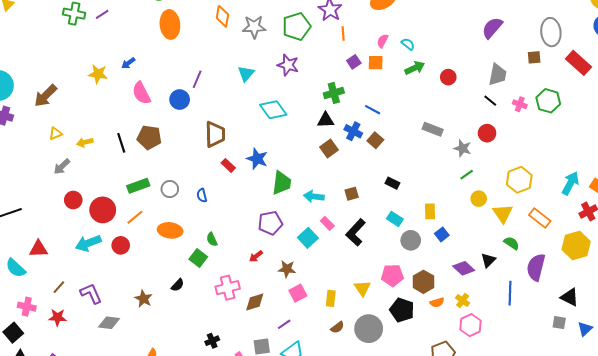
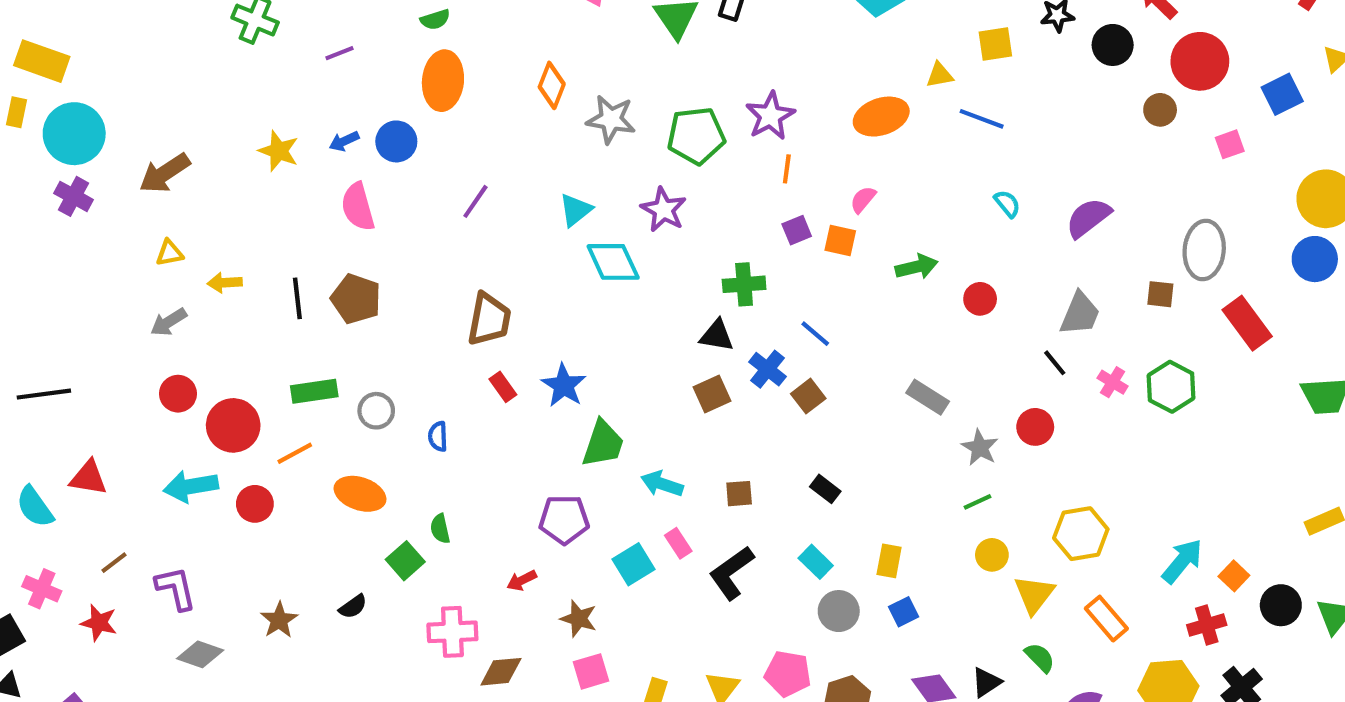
purple line: (102, 14) -> (339, 53), moved
cyan semicircle: (408, 44) -> (1007, 204), moved
blue circle: (180, 100) -> (396, 141), moved
cyan diamond: (273, 110) -> (613, 262), moved

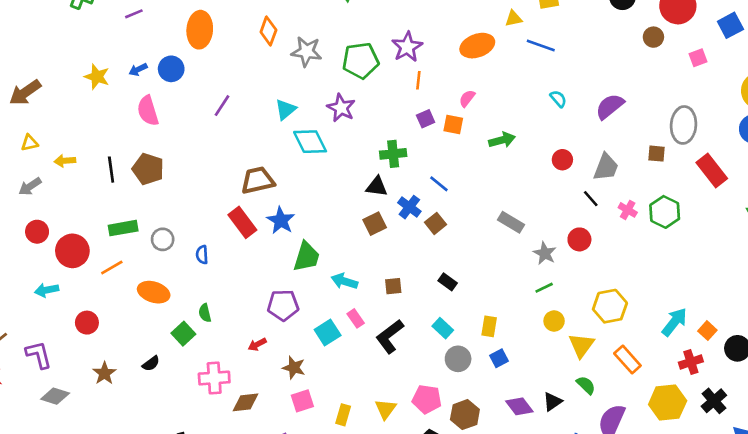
red circle: (980, 299) -> (562, 160), moved
brown trapezoid: (489, 319) -> (258, 180), moved, turned -112
red rectangle: (503, 387) -> (242, 222), size x1.6
cyan arrow: (191, 486) -> (47, 290), size x0.7
red circle: (255, 504) -> (87, 323), moved

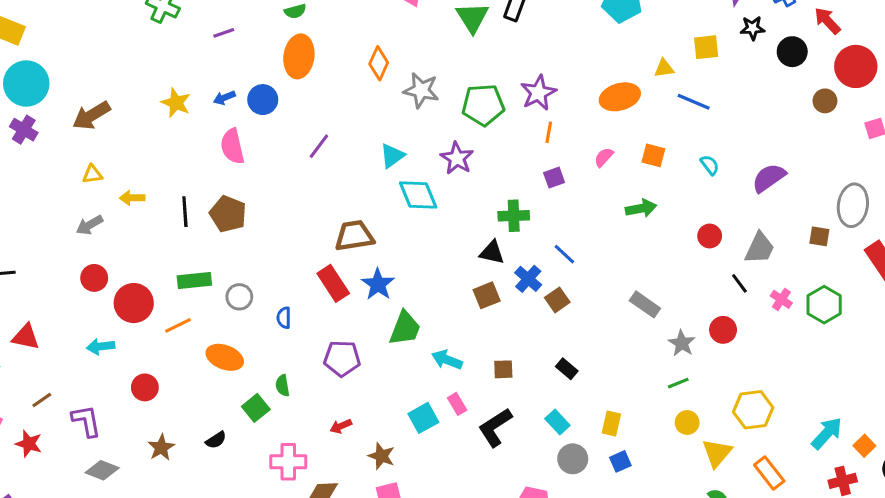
orange square: (453, 125) -> (653, 155), moved
purple pentagon: (283, 305) -> (342, 358), moved

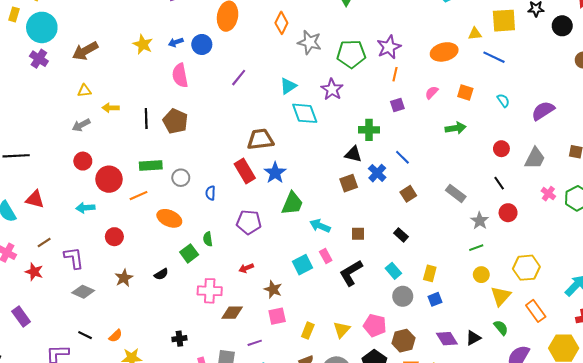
yellow square: (706, 47) -> (504, 21), size x1.4
black line: (739, 283) -> (499, 183), moved
brown square: (557, 300) -> (408, 194), moved

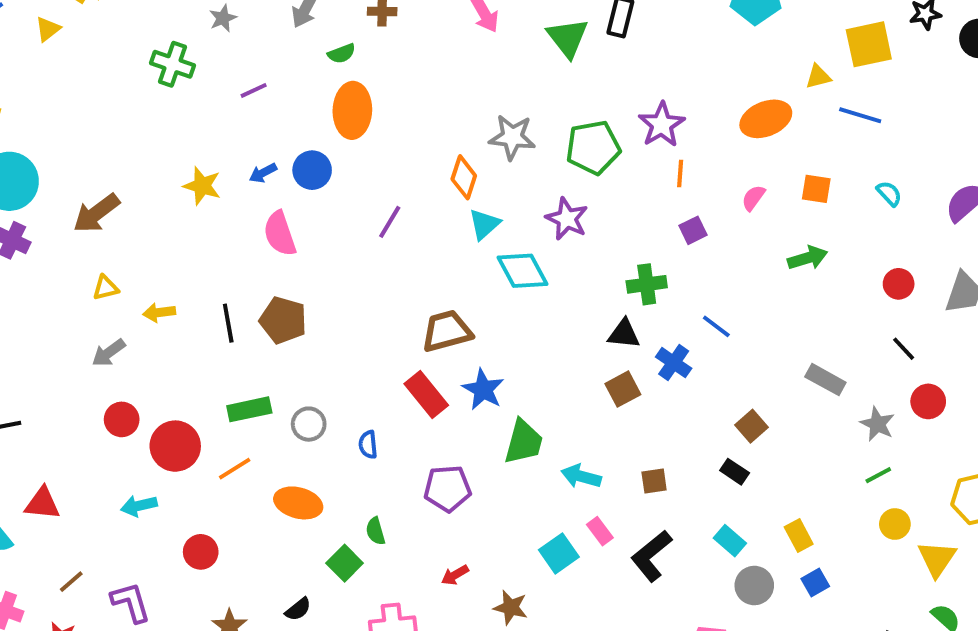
orange diamond: (281, 23) -> (464, 177), moved
brown square: (408, 194) -> (751, 426), moved
yellow rectangle: (430, 273) -> (799, 536), turned -35

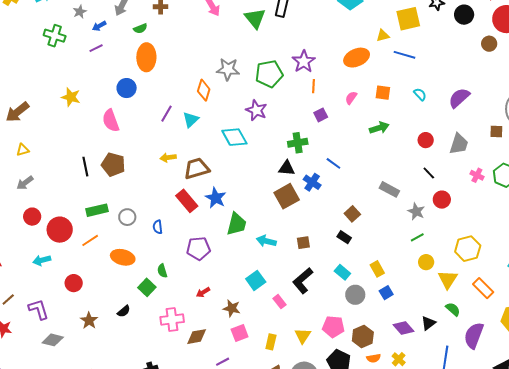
blue arrow: (263, 173) -> (99, 26), moved
cyan triangle: (484, 224) -> (191, 120), moved
yellow arrow: (159, 313) -> (168, 158), moved
brown square: (623, 389) -> (287, 196), size x1.4
pink rectangle: (600, 531) -> (279, 302), moved

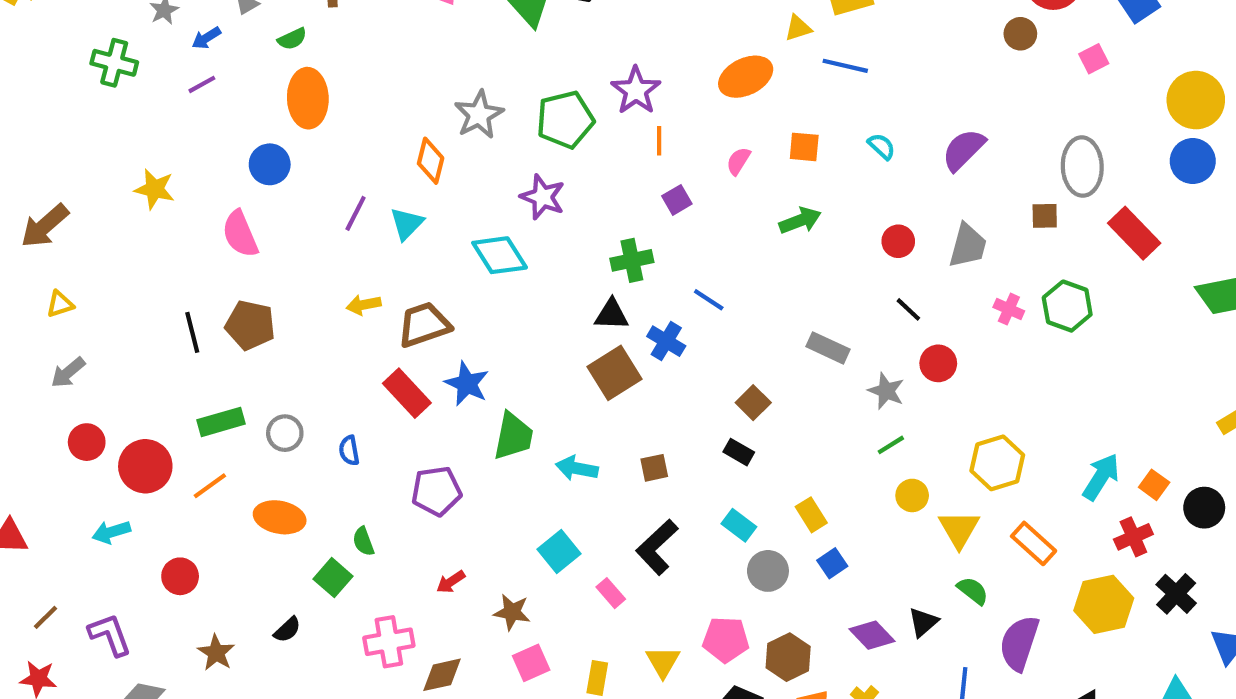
gray star: (228, 69) -> (479, 115), turned -30

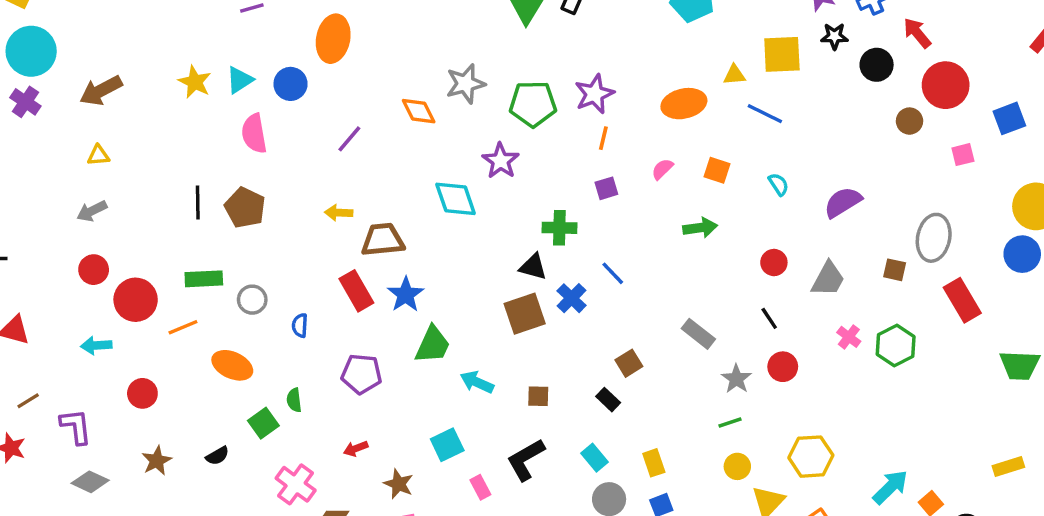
orange diamond: (431, 161) -> (419, 111), turned -54
cyan triangle: (407, 224) -> (240, 80), moved
pink cross: (389, 642) -> (296, 484), turned 33

